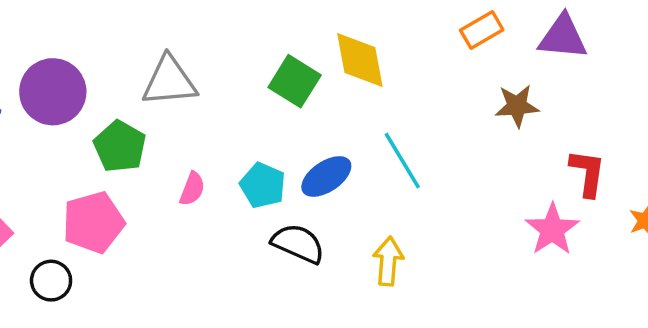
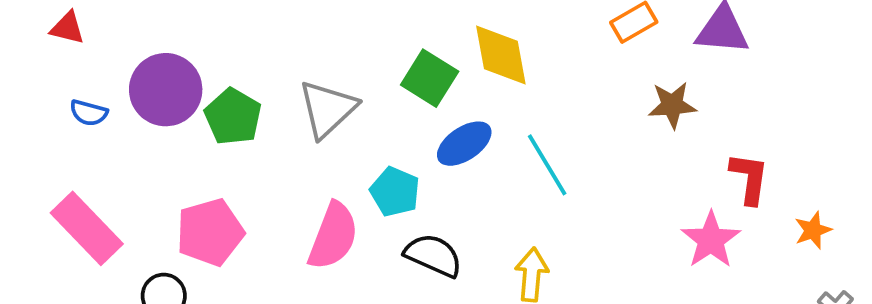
gray triangle: (169, 81) -> (327, 109), moved, turned -38
green pentagon: (120, 146) -> (233, 117), moved
blue ellipse: (326, 176) -> (464, 144), moved
pink semicircle: (192, 189) -> (333, 236), moved, size x1.8

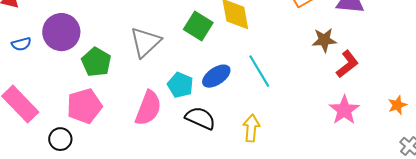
blue semicircle: (89, 113) -> (21, 44), turned -30
green pentagon: (233, 117) -> (96, 62), moved
blue ellipse: (464, 144) -> (216, 76), moved
red L-shape: (749, 178) -> (347, 64), moved, turned 44

